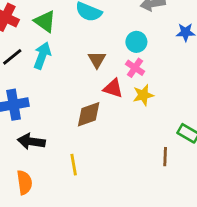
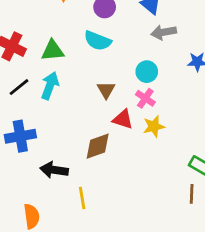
green triangle: (45, 21) -> (53, 51), turned -40
black arrow: (31, 141) -> (54, 170), moved
brown line: (165, 157) -> (192, 194), moved

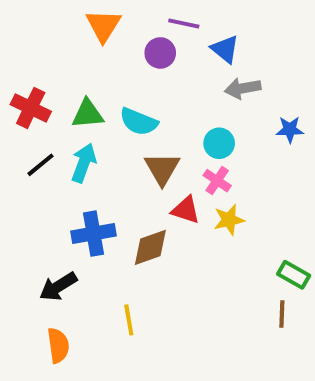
cyan semicircle: (98, 41) -> (139, 122), moved
brown triangle: (106, 90) -> (162, 169), size x1.4
blue cross: (20, 136) -> (93, 234), moved
black arrow: (54, 170) -> (58, 287), moved, turned -40

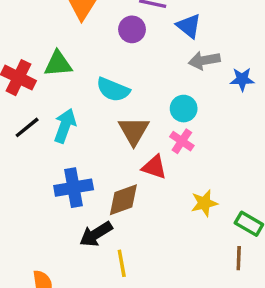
green triangle: (88, 114) -> (58, 64), moved
blue star: (290, 130) -> (242, 79), moved
yellow star: (229, 220) -> (204, 203), moved
black arrow: (58, 287) -> (96, 234), moved
yellow line: (129, 320) -> (122, 263), moved

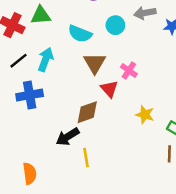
cyan circle: (184, 109) -> (115, 25), moved
red triangle: (154, 167) -> (109, 89), turned 30
blue cross: (74, 188) -> (30, 95), moved
yellow star: (204, 203) -> (145, 115), turned 30

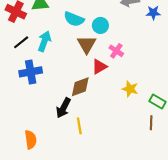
cyan circle: (115, 25) -> (100, 25), moved
red triangle: (109, 89) -> (99, 67), turned 42
black arrow: (68, 137) -> (63, 108), turned -30

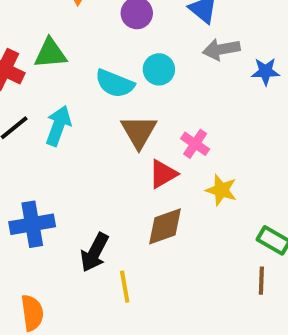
cyan circle: (100, 25) -> (159, 69), moved
blue cross: (31, 72) -> (32, 224), moved
brown diamond: (80, 87) -> (165, 226), moved
yellow star: (130, 89) -> (221, 190), moved

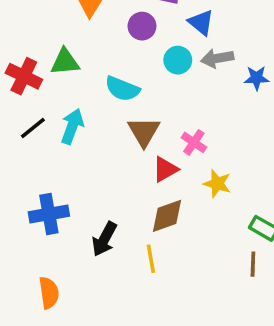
cyan circle: (159, 69) -> (178, 60), moved
yellow line: (125, 287) -> (151, 259), moved

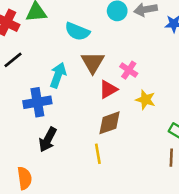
cyan arrow: (72, 126) -> (58, 75), moved
blue cross: (49, 214) -> (37, 102), moved
black arrow: (104, 239) -> (48, 140), moved

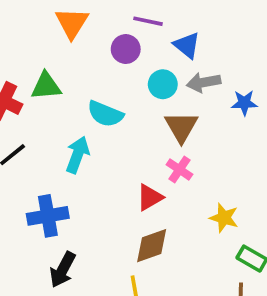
brown triangle: (93, 62) -> (181, 127), moved
cyan arrow: (58, 75) -> (77, 155), moved
yellow star: (146, 100) -> (224, 218), moved

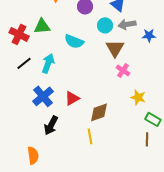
cyan arrow: (77, 155) -> (48, 63), moved
pink cross: (179, 170) -> (123, 70), moved
red triangle: (150, 197) -> (72, 98), moved
blue cross: (48, 216) -> (43, 96), turned -30

